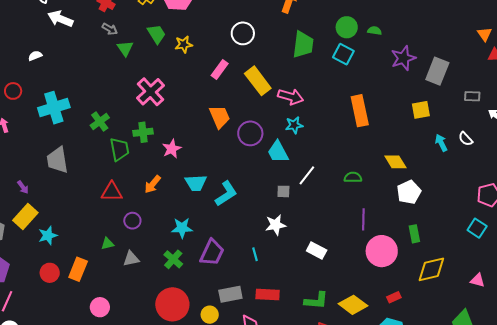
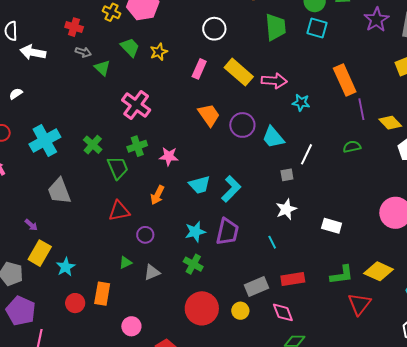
cyan star: (294, 125) -> (301, 103), moved, turned 30
pink star: (172, 149) -> (169, 156), turned -30
purple line: (363, 219) -> (361, 109), moved
purple trapezoid: (212, 253) -> (227, 232), moved

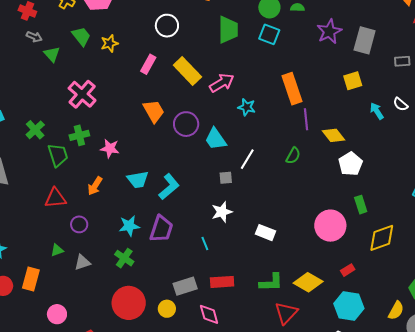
pink arrow: (274, 81) -> (222, 83), turned -40
green semicircle: (352, 147) -> (293, 156), turned 126

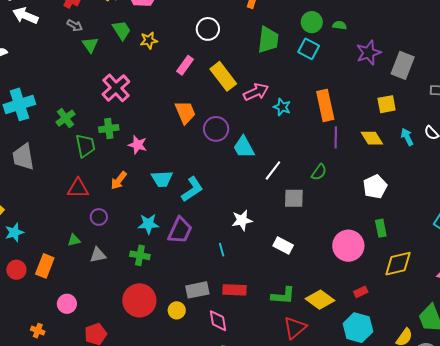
cyan star: (247, 107) -> (282, 107), moved
yellow diamond: (334, 135) -> (372, 138), moved
gray square: (226, 178) -> (294, 198), moved, size x1.5
green cross: (124, 258) -> (140, 255), turned -30

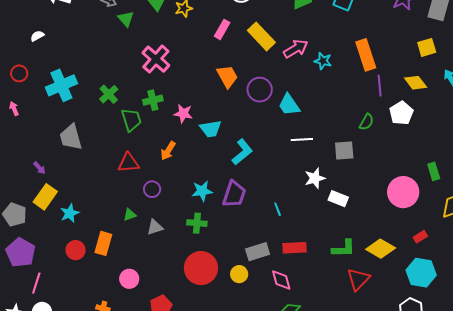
white line: (273, 171) -> (302, 140), moved, turned 55
cyan trapezoid: (162, 179) -> (211, 129), moved
white pentagon: (375, 187) -> (401, 113), moved
white star: (242, 220) -> (315, 178), moved

